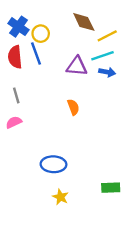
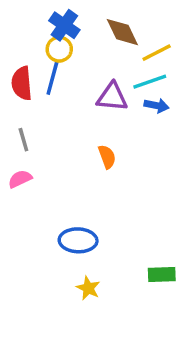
blue cross: (18, 27) -> (64, 25), moved
blue line: (36, 53) -> (52, 78), turned 35

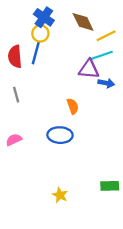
purple triangle: (112, 97) -> (89, 69), moved
blue arrow: (157, 105) -> (106, 83), moved
pink semicircle: (20, 179) -> (14, 140), moved
blue ellipse: (78, 240) -> (60, 135), moved

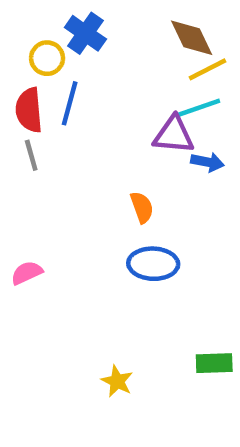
brown diamond: (83, 22) -> (192, 38), moved
yellow circle: (40, 33) -> (47, 58), moved
gray line: (16, 95) -> (31, 155), moved
blue ellipse: (60, 135) -> (153, 264), moved

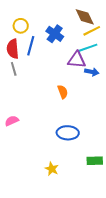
blue cross: (85, 33) -> (55, 34), moved
blue ellipse: (153, 264) -> (68, 133), moved

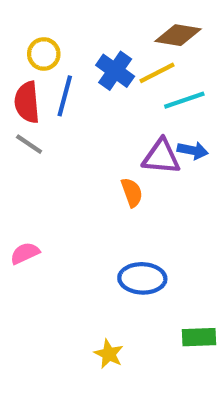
brown diamond: (85, 17) -> (178, 35), turned -55
yellow line: (92, 31) -> (157, 73), moved
purple triangle: (77, 60) -> (161, 157), moved
gray line: (14, 69) -> (29, 144), turned -40

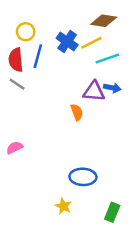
blue ellipse: (142, 278) -> (83, 177), moved
green rectangle: (199, 337) -> (112, 212), moved, turned -66

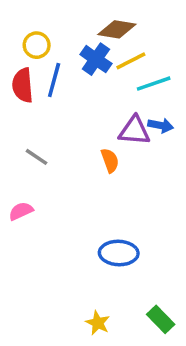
brown diamond: (104, 21) -> (117, 29), moved
gray line: (17, 84) -> (37, 157), moved
yellow star: (63, 206) -> (98, 323), moved
green rectangle: (112, 212) -> (161, 319), moved, turned -66

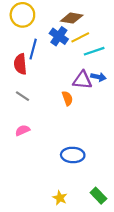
yellow circle: (37, 45) -> (22, 15), moved, size x1.5
red semicircle: (23, 85) -> (20, 64), moved
pink semicircle: (21, 211) -> (22, 130), moved

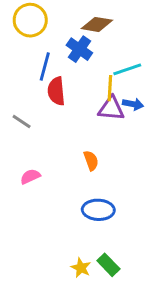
yellow line: (80, 37) -> (110, 88), moved, turned -60
red semicircle: (20, 64) -> (56, 91), moved
gray line: (22, 96) -> (22, 121), moved
orange semicircle: (67, 98) -> (91, 161), moved
green rectangle: (98, 196) -> (108, 265), moved

